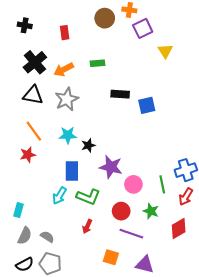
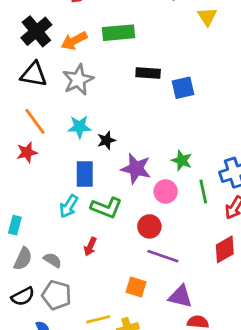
green rectangle: (98, 63) -> (118, 33), size x1.6
green star: (151, 211) -> (182, 161), moved
red arrow: (87, 226) -> (90, 247), moved

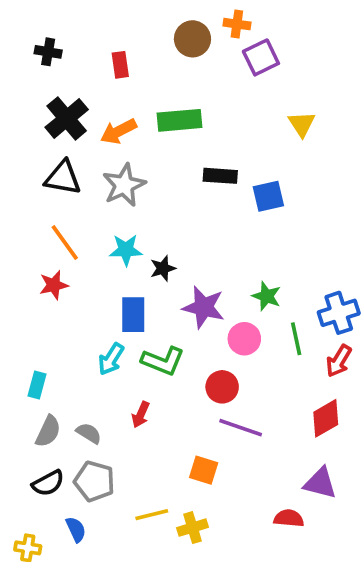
yellow triangle: (207, 17) -> (302, 124), moved
purple triangle: (180, 296) -> (320, 483), moved

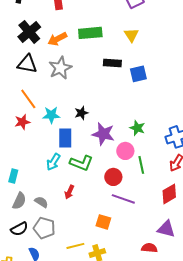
yellow triangle: (302, 124) -> (131, 35), moved
cyan star: (126, 250) -> (51, 115), moved
green line: (296, 339) -> (141, 165), moved

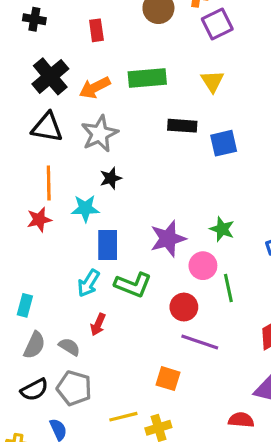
orange line: (28, 99) -> (49, 183), turned 35
black star: (81, 113) -> (111, 178), moved
purple star: (103, 134) -> (168, 239), turned -30
red arrow: (69, 192) -> (98, 324), moved

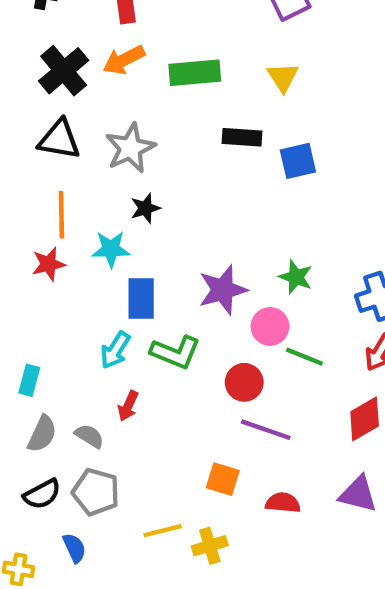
orange arrow: (95, 88) -> (124, 60), moved
green line: (228, 288) -> (304, 357), turned -56
red semicircle: (241, 420) -> (283, 503), moved

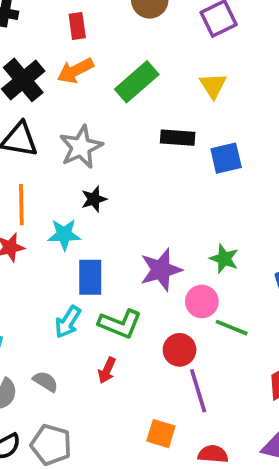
green rectangle: (195, 73) -> (137, 82), turned -36
red arrow: (128, 406) -> (107, 370), moved
purple line: (266, 430) -> (198, 391), turned 54
gray semicircle: (89, 436) -> (46, 381), moved

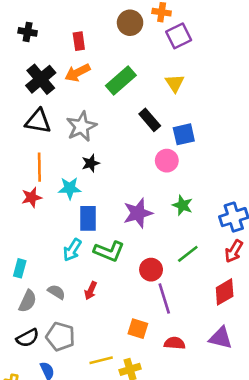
black rectangle: (178, 138) -> (150, 120), turned 45
pink circle: (202, 301) -> (167, 161), moved
green line: (232, 328) -> (188, 254), turned -60
red arrow: (107, 370) -> (91, 291), moved

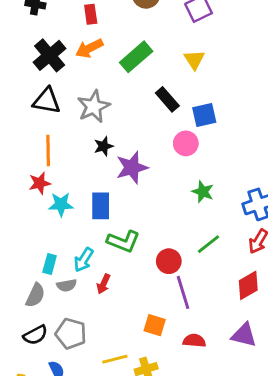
cyan star: (70, 188) -> (61, 204), moved
purple star: (138, 213) -> (132, 168), moved
cyan arrow: (72, 250) -> (84, 260), moved
cyan rectangle: (20, 268) -> (50, 264), moved
gray semicircle: (56, 292) -> (67, 285), turned 138

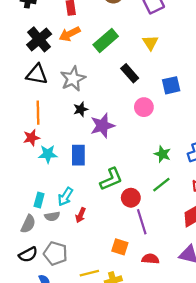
blue square: (204, 115) -> (171, 85), moved
green star: (203, 192) -> (162, 154), moved
green L-shape: (123, 241) -> (111, 179), moved, turned -45

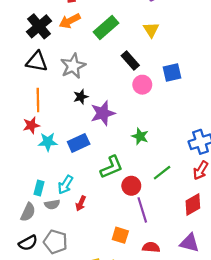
pink circle: (144, 107) -> (142, 85), moved
green star: (162, 154) -> (140, 136), moved
blue rectangle: (78, 155) -> (79, 143), turned 65

